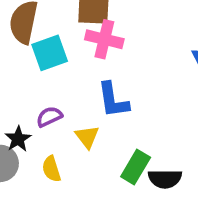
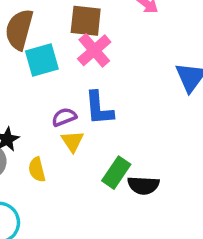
pink cross: (104, 39) -> (94, 50), turned 32
purple semicircle: (49, 117) -> (64, 117), moved

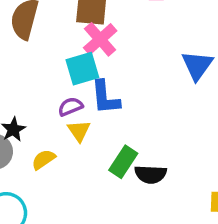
cyan square: (42, 60) -> (82, 69), moved
yellow semicircle: (37, 170) -> (43, 159), turned 70

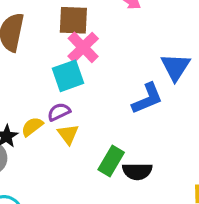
blue L-shape: (105, 97) -> (147, 98), moved, turned -104
yellow semicircle: (43, 159) -> (32, 127), moved

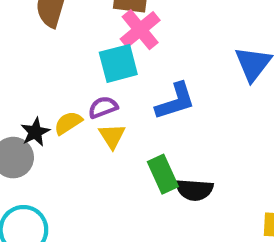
blue L-shape: (147, 98) -> (175, 101), moved
green rectangle: (111, 161) -> (163, 174), turned -60

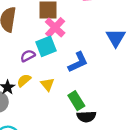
purple semicircle: (103, 107) -> (28, 56), moved
black semicircle: (194, 190) -> (86, 117), moved

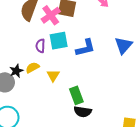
pink cross: (55, 27) -> (51, 15), moved
purple semicircle: (28, 56) -> (40, 46), turned -72
blue L-shape: (78, 62) -> (85, 48), moved

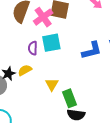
blue L-shape: (85, 48) -> (92, 50), moved
yellow triangle: (53, 75) -> (52, 84), moved

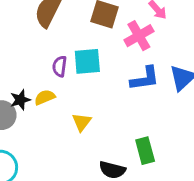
pink cross: (43, 17) -> (139, 36), moved
green rectangle: (70, 98) -> (145, 151), moved

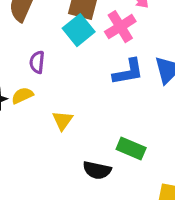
cyan square: (87, 61) -> (79, 30), moved, turned -32
green rectangle: (145, 151) -> (131, 148), turned -50

